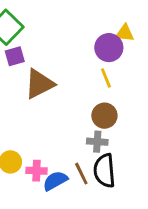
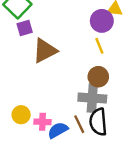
gray cross: (97, 142) -> (92, 98), size x1.6

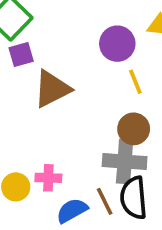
purple circle: (102, 21) -> (117, 44), moved
pink cross: (42, 122) -> (48, 178), moved

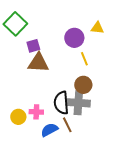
purple square: (21, 55) -> (33, 46), moved
brown triangle: (52, 89) -> (38, 63), turned 30
black semicircle: (134, 198) -> (61, 103), moved

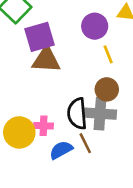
purple square: (33, 46) -> (39, 37), size x1.6
yellow circle: (18, 117) -> (19, 132), size x1.5

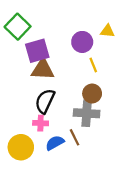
black semicircle: (77, 114) -> (45, 101), moved, turned 30
yellow circle: (19, 132) -> (21, 147), moved

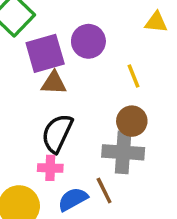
purple circle: (82, 42) -> (88, 41), moved
brown triangle: (43, 69) -> (54, 83), size x0.7

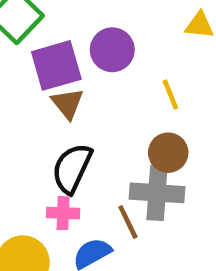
brown triangle: (54, 83) -> (68, 103), turned 48
brown line: (104, 191) -> (128, 222), moved

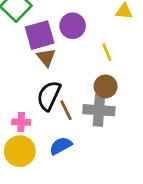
pink cross: (63, 213) -> (21, 122), moved
brown line: (128, 222) -> (66, 110), moved

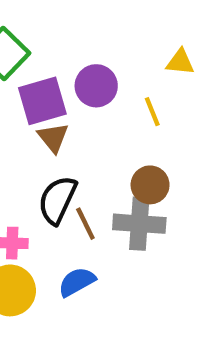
yellow line: (107, 52) -> (152, 112), moved

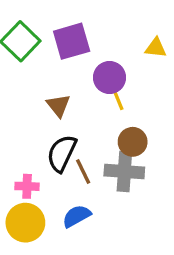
purple circle: (96, 86) -> (110, 78), moved
purple square: (42, 101) -> (72, 41), moved
yellow line: (152, 112) -> (118, 99), moved

